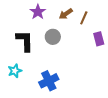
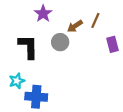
brown arrow: (66, 14) -> (75, 26), moved
blue cross: (49, 81) -> (36, 97), moved, turned 30

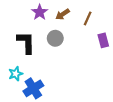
brown arrow: (75, 26) -> (63, 14), moved
blue cross: (36, 97) -> (33, 88), turned -36

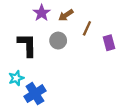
brown line: (88, 18) -> (87, 28), moved

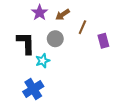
cyan star: (16, 78) -> (43, 61), moved

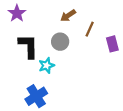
purple star: (40, 13) -> (17, 13), moved

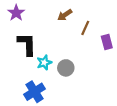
gray circle: (60, 42) -> (66, 68), moved

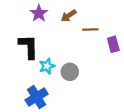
purple star: (16, 13) -> (39, 13), moved
brown line: (85, 28) -> (90, 29), turned 64

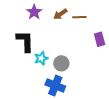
brown line: (90, 29) -> (79, 17), moved
blue cross: (37, 97) -> (55, 86), moved, turned -36

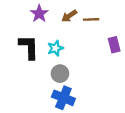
cyan star: (41, 58) -> (55, 48), moved
gray circle: (61, 63) -> (60, 74), moved

